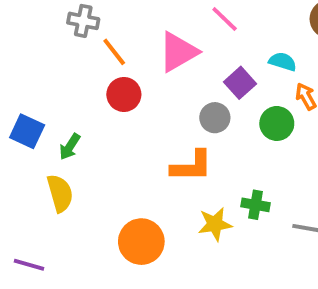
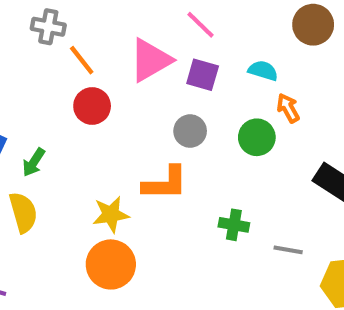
purple square: (240, 83) -> (203, 75), moved, turned -32
yellow star: (215, 224) -> (111, 214), moved

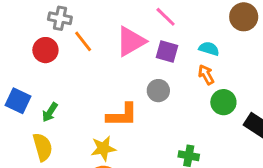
red circle: (92, 106) -> (45, 50), moved
orange arrow: (288, 108) -> (206, 75), moved
green circle: (257, 137) -> (223, 102), moved
orange L-shape: (165, 183) -> (122, 115), moved

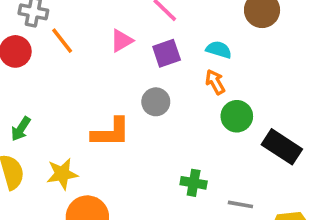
pink triangle: (131, 41) -> (122, 41), size x0.6
purple square: (167, 52) -> (167, 53), turned -35
yellow star: (103, 148) -> (62, 174), moved

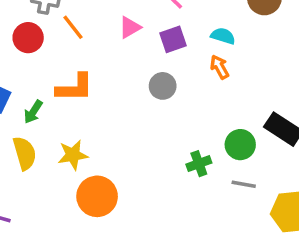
green circle: (237, 116) -> (240, 145), moved
orange L-shape: (111, 132) -> (75, 88), moved
green cross: (194, 183) -> (199, 164), turned -30

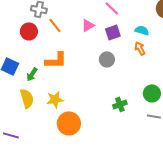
green cross: (199, 164) -> (120, 104), moved

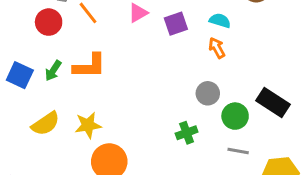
gray circle: (107, 59) -> (208, 93), moved
green arrow: (32, 74) -> (53, 71), moved
yellow semicircle: (27, 98) -> (46, 124), turned 72

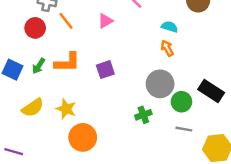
purple square: (176, 24) -> (105, 70), moved
gray circle: (208, 93) -> (160, 84), size x1.5
yellow star: (88, 125) -> (66, 109), turned 30

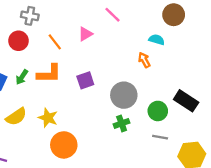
orange line: (66, 21) -> (55, 42), moved
cyan semicircle: (170, 27) -> (157, 40), moved
gray circle: (160, 84) -> (124, 95), moved

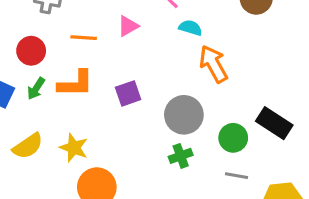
cyan semicircle: (157, 40) -> (190, 28), moved
red circle: (18, 41) -> (31, 51), moved
orange line: (55, 42) -> (84, 38), turned -48
orange arrow: (144, 60) -> (213, 64), size x1.6

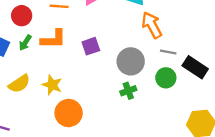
gray line: (236, 176) -> (168, 52), moved

